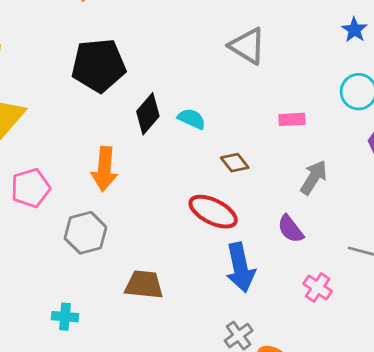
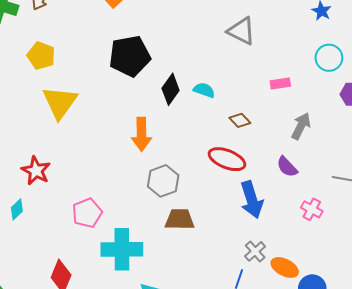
pink pentagon: (31, 188) -> (87, 213), moved
gray hexagon: (86, 233) -> (163, 181), moved
cyan cross: (65, 317) -> (122, 249), size x2.0

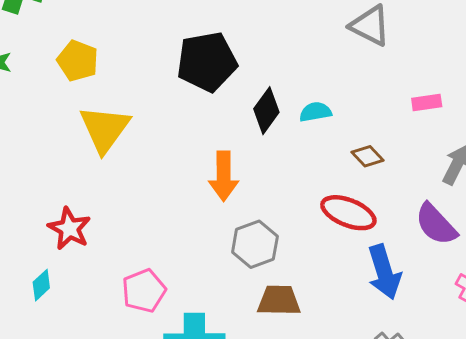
cyan semicircle: (204, 90) -> (315, 112), turned -30
purple semicircle: (287, 167) -> (436, 224), size x1.4

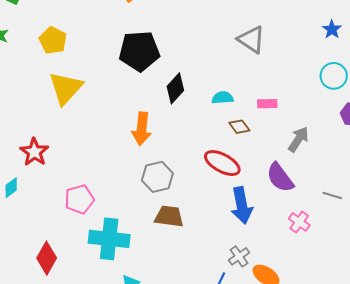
pink rectangle: (427, 103) -> (267, 104), moved
cyan semicircle: (315, 112) -> (223, 98), moved

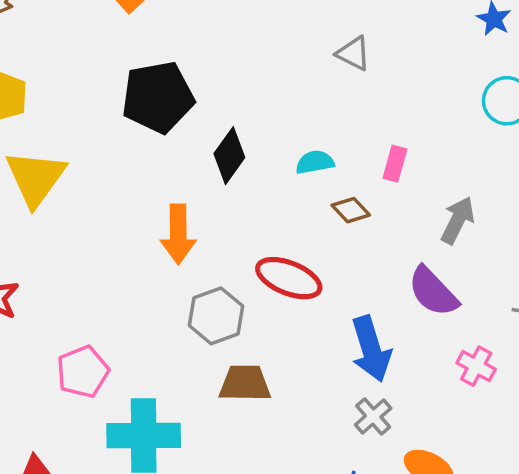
gray triangle: (251, 39) -> (353, 53), size x0.7
pink rectangle: (267, 104) -> (395, 164), turned -66
red ellipse: (222, 163) -> (289, 278), moved
gray cross: (239, 256) -> (373, 416), moved

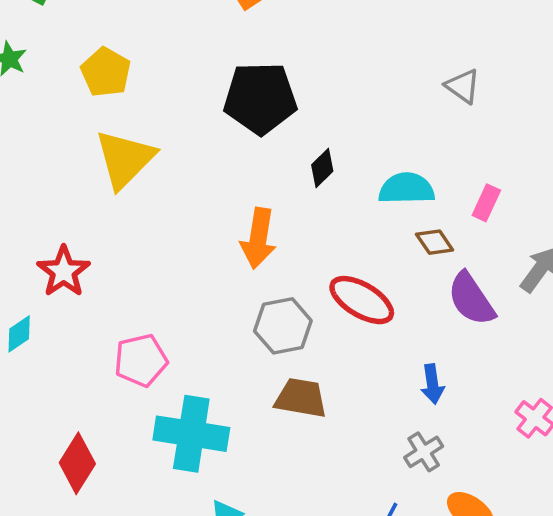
black diamond: (229, 156) -> (322, 168), size x0.7
cyan semicircle: (315, 162) -> (407, 189), size x1.4
purple semicircle: (433, 292) -> (471, 299), moved
blue arrow: (371, 349) -> (432, 384), size x0.6

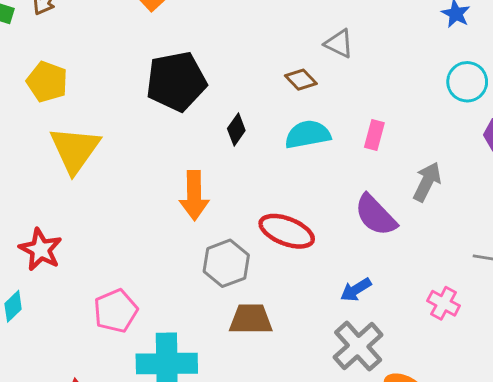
brown diamond: (435, 242) -> (301, 80), moved
blue arrow: (432, 384) -> (356, 290), turned 76
gray cross: (424, 452) -> (358, 346), size x1.6

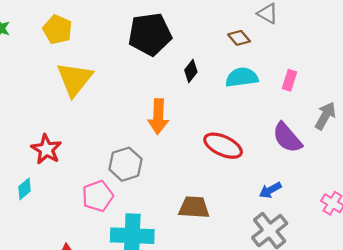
gray hexagon: (226, 263) -> (126, 164), moved

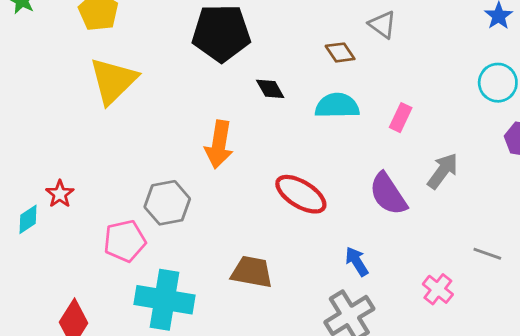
black diamond: (191, 71) -> (270, 89), turned -75
red star: (46, 149) -> (60, 194), moved, size x0.7
blue arrow: (270, 190) -> (357, 261), turned 80

